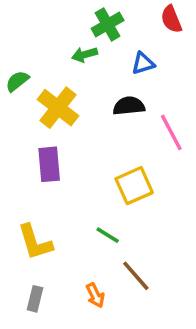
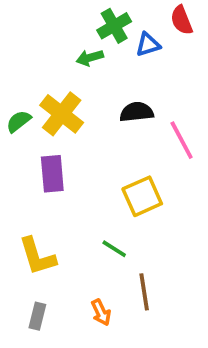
blue triangle: (143, 63) -> (148, 45), moved
green semicircle: (17, 81) -> (19, 121), moved
brown line: (136, 276) -> (144, 292), turned 32

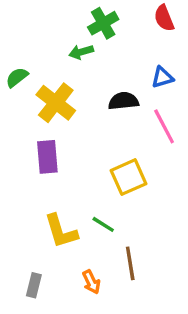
blue triangle: (148, 45) -> (162, 77), moved
green semicircle: (19, 121) -> (17, 77), moved
yellow L-shape: (37, 256) -> (61, 231), moved

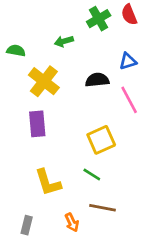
green cross: (103, 23) -> (99, 19), moved
green semicircle: (17, 77) -> (16, 51), moved, turned 48
green line: (103, 224) -> (92, 174), moved
brown line: (130, 263) -> (103, 208), turned -70

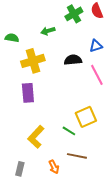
yellow cross: (44, 81) -> (33, 61), turned 35
yellow square: (101, 140) -> (86, 117), moved
yellow L-shape: (48, 182) -> (36, 137), turned 60

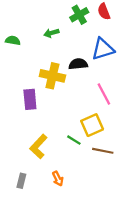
blue triangle: (96, 46) -> (103, 49), size x1.6
yellow cross: (33, 61) -> (52, 76), moved, turned 30
pink line: (97, 75) -> (104, 94), moved
brown line: (77, 156) -> (103, 151), moved

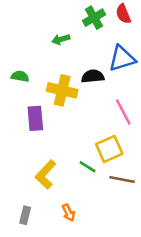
green semicircle: (13, 40) -> (20, 76), moved

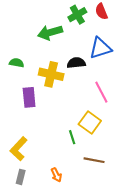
green arrow: (61, 39) -> (50, 32), size x1.6
yellow square: (109, 149) -> (90, 123), turned -30
green line: (88, 167) -> (72, 137), turned 40
yellow L-shape: (46, 174) -> (19, 149), moved
brown line: (122, 180) -> (94, 160), moved

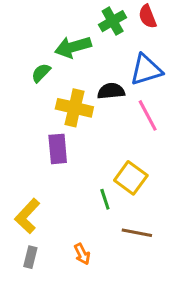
green semicircle: (17, 63) -> (41, 73), moved, turned -56
pink line: (101, 92) -> (148, 115), moved
purple rectangle: (29, 97) -> (58, 149), moved

